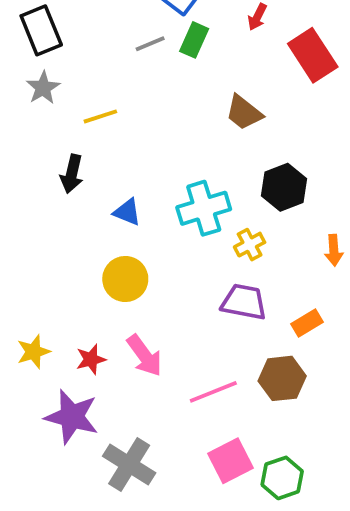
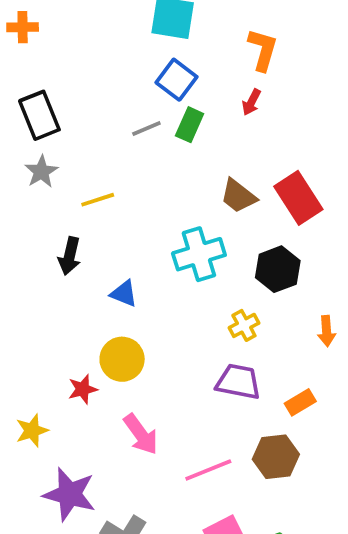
red rectangle: (313, 55) -> (298, 198), moved
cyan cross: (204, 208) -> (199, 254), moved
red star: (91, 359) -> (83, 389), moved

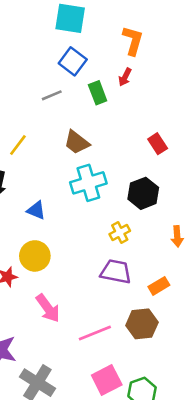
green rectangle: (190, 125) -> (98, 93), moved, turned -45
brown trapezoid: (238, 196) -> (77, 142), moved
red rectangle: (298, 198) -> (158, 144), size x0.6
yellow line: (98, 200) -> (18, 145), turned -35

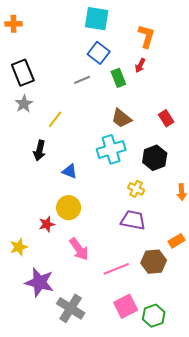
brown trapezoid: (77, 142) -> (121, 118), moved
yellow cross: (120, 232) -> (136, 189), turned -35
orange rectangle: (159, 286) -> (177, 241), moved

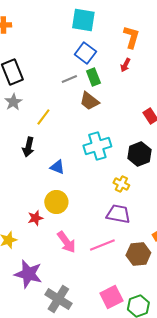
green rectangle: (118, 78) -> (93, 77), moved
brown trapezoid: (121, 118) -> (89, 101), moved
pink line: (116, 269) -> (102, 245), moved

